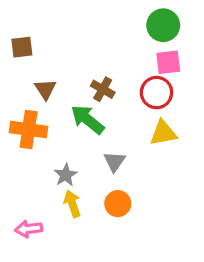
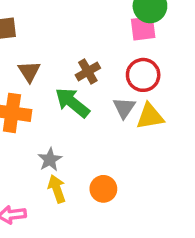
pink square: (168, 62) -> (143, 28), moved
brown cross: (103, 89) -> (88, 71), turned 30
gray triangle: (114, 162) -> (124, 108), moved

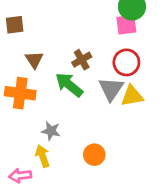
gray triangle: (124, 108) -> (111, 89), size x1.4
gray star: (50, 160) -> (51, 131), turned -30
yellow arrow: (57, 189) -> (43, 156), moved

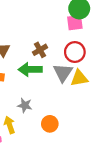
green arrow: (69, 85) -> (30, 69), turned -40
gray star: (51, 131) -> (25, 105), moved

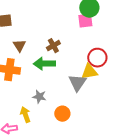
red circle: (75, 52) -> (97, 58), moved
gray triangle: (63, 73) -> (77, 83), moved

